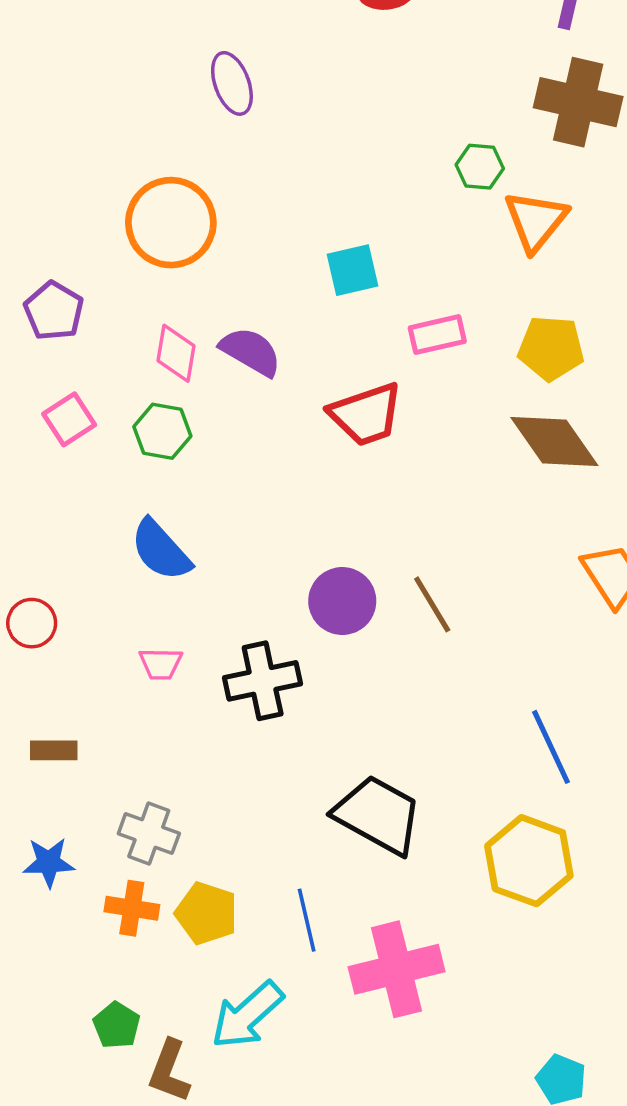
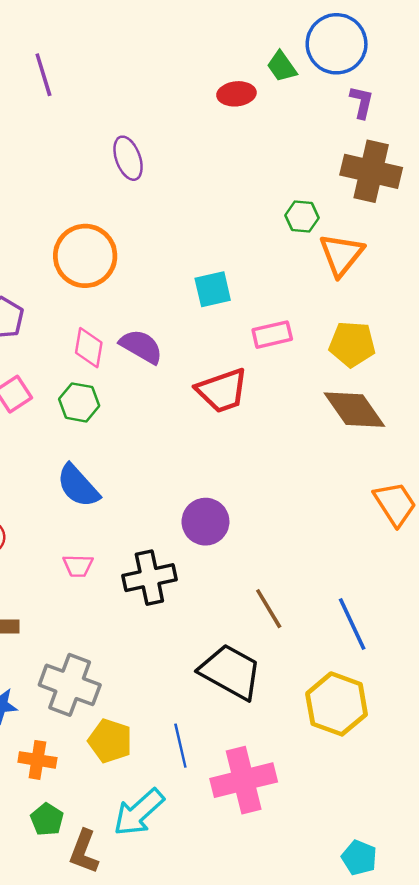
brown line: (432, 604) -> (269, 609), moved
gray cross: (149, 834) -> (70, 685), size x1.4
orange cross: (132, 908) -> (37, 760), moved

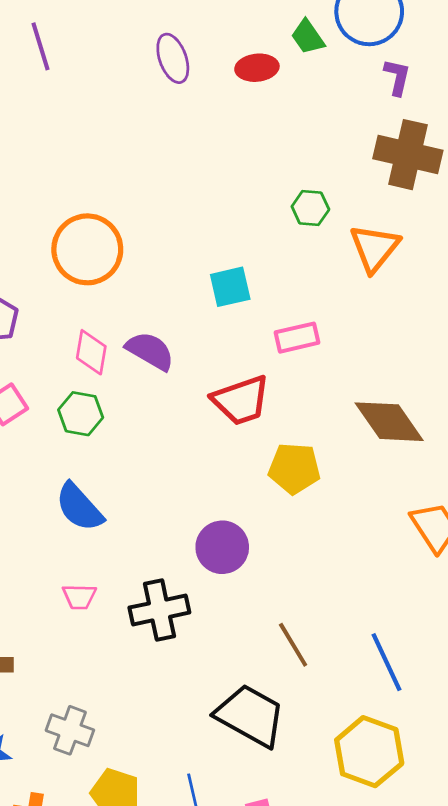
purple ellipse: (128, 158) -> (173, 58), moved
green hexagon: (302, 217) -> (310, 208), moved
yellow pentagon: (352, 344) -> (294, 468), moved
gray cross: (70, 685) -> (70, 730), size x0.7

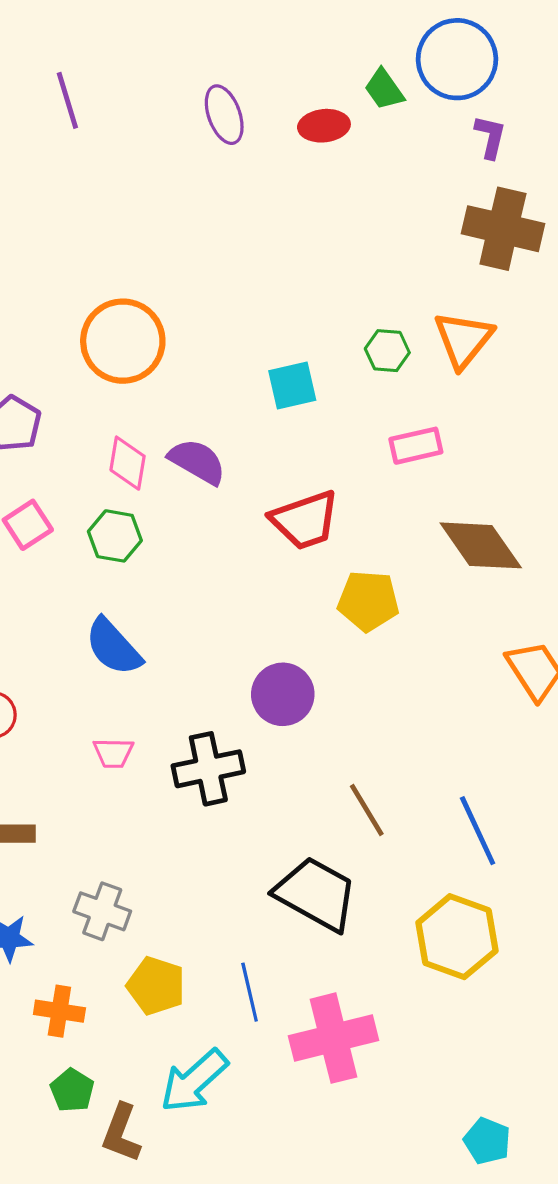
green hexagon: (310, 208) -> (387, 351), moved
pink rectangle: (297, 338) -> (416, 446), moved

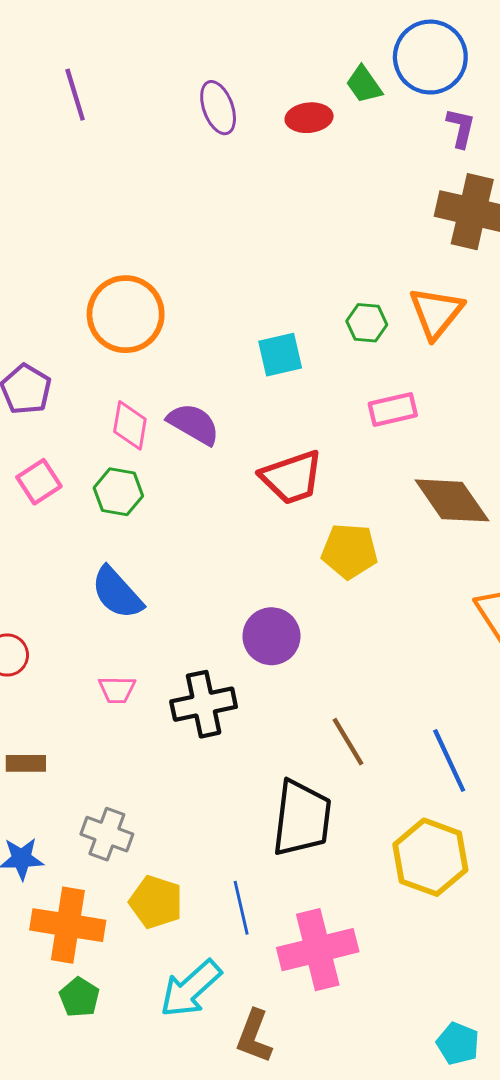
black trapezoid: (316, 894) -> (302, 818), turned 68
orange cross: (59, 1011) -> (68, 925), size x1.6
brown L-shape: (121, 1133) -> (254, 1036), moved

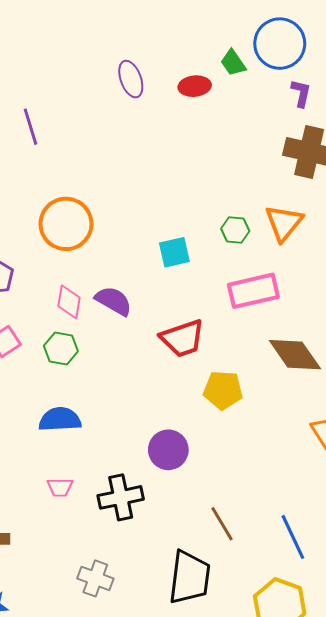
purple line: (75, 95) -> (31, 127), moved
pink rectangle: (393, 409) -> (253, 291), size x1.5
blue semicircle: (117, 593) -> (60, 419), turned 129
gray cross: (107, 834) -> (95, 578), moved

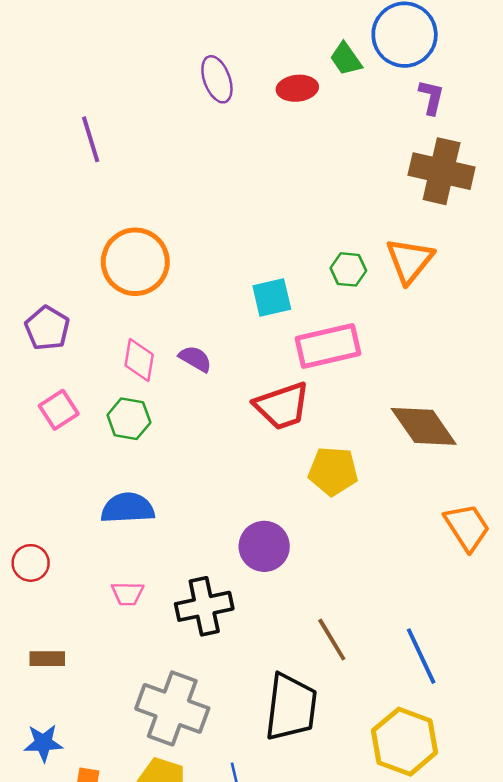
pink rectangle: (253, 291) -> (328, 346), moved
purple semicircle: (114, 301) -> (195, 359), size x0.7
gray cross: (95, 578) -> (172, 708), size x1.6

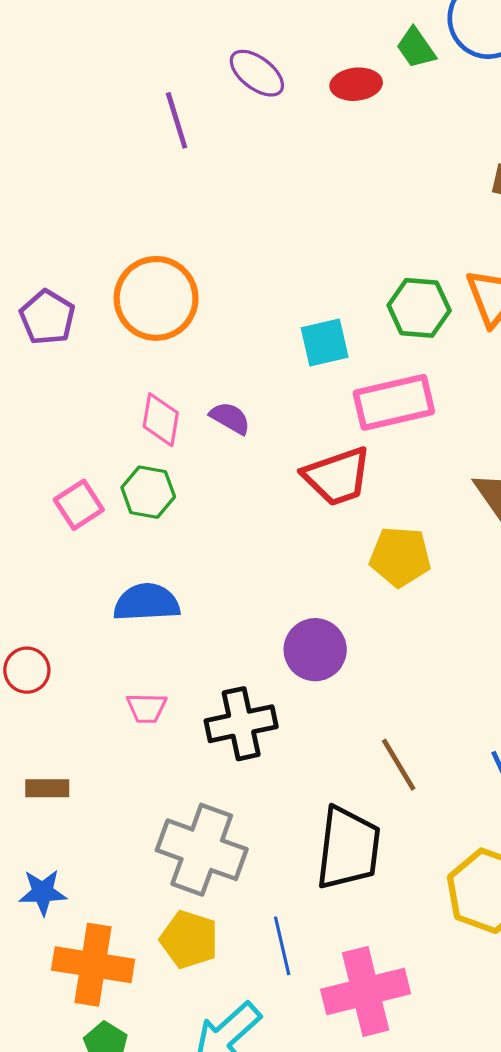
purple ellipse: (217, 79) -> (257, 73), turned -33
purple line: (91, 139) -> (177, 120), moved
green hexagon: (348, 269) -> (419, 308), size x1.4
purple pentagon: (47, 328) -> (47, 317), moved
pink square: (59, 410) -> (79, 505), moved

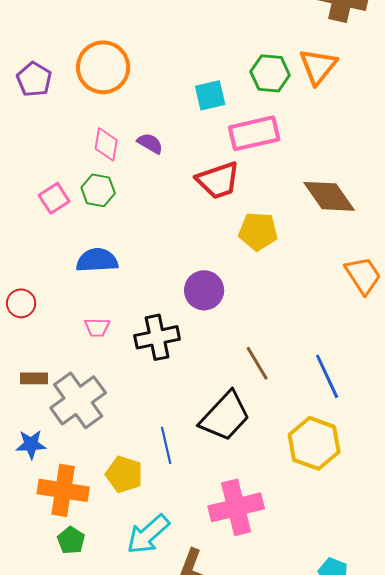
black trapezoid: (348, 848) -> (225, 416), turned 36
gray cross: (202, 850) -> (78, 400), moved, turned 34
blue line: (282, 946) -> (166, 445), moved

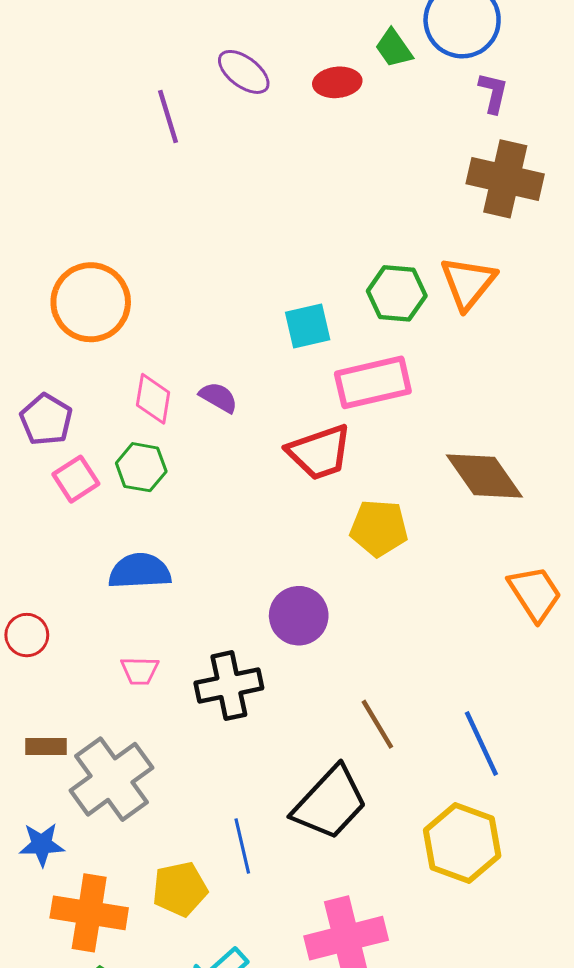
orange circle: (103, 67) -> (91, 302), moved
purple pentagon: (34, 79) -> (46, 420), moved
yellow pentagon: (124, 474) -> (180, 889), turned -30

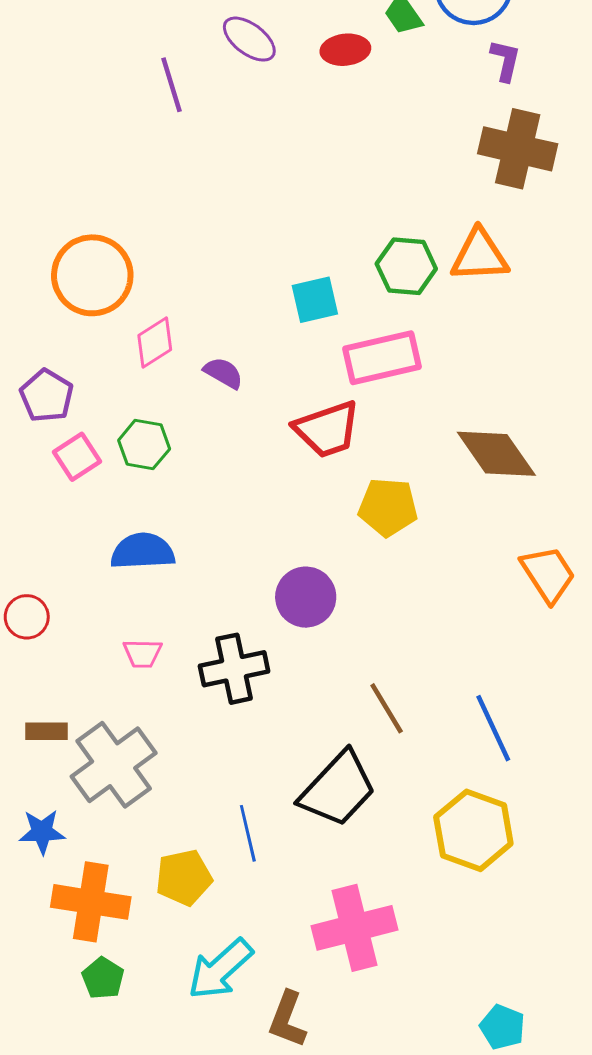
orange triangle: (468, 283) -> (480, 256), turned 48
pink diamond: (153, 399) -> (155, 342), moved, turned 48

